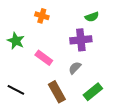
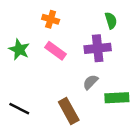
green semicircle: (92, 17) -> (111, 21), turned -88
pink rectangle: (44, 58) -> (55, 51), moved
green rectangle: (93, 92) -> (117, 98), moved, turned 36

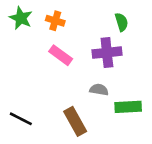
green star: (19, 49) -> (21, 18), moved
gray semicircle: (90, 82) -> (99, 90), turned 56

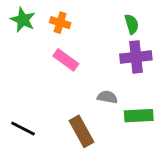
purple cross: (107, 53) -> (136, 57), moved

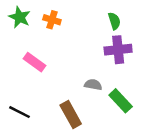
pink rectangle: (66, 60) -> (35, 62), moved
green rectangle: (139, 116) -> (121, 101), turned 50

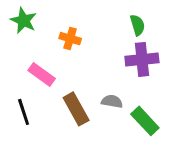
orange cross: (52, 20) -> (70, 39), moved
black line: (20, 112) -> (24, 112), moved, turned 45
brown rectangle: (71, 115) -> (76, 109), moved

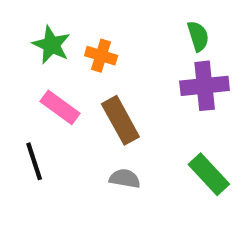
green star: (24, 21) -> (51, 45), moved
gray semicircle: (112, 101) -> (125, 179), moved
brown rectangle: (76, 109) -> (120, 120), moved

